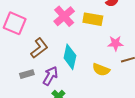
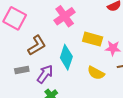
yellow rectangle: (93, 19) -> (93, 39), moved

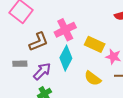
pink cross: (65, 16) -> (65, 30), moved

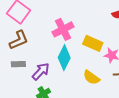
brown L-shape: (39, 42) -> (19, 40), moved

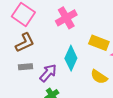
pink cross: (63, 29) -> (66, 18), moved

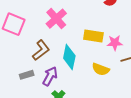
brown L-shape: (25, 43) -> (41, 50), moved

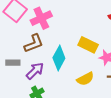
pink cross: (56, 19) -> (41, 18), moved
yellow semicircle: (101, 69) -> (85, 79), turned -66

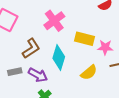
pink cross: (41, 18) -> (54, 21), moved
purple arrow: (35, 71) -> (38, 75), turned 84

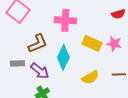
pink cross: (54, 21) -> (65, 20), turned 30
pink star: (105, 47) -> (114, 44), moved

